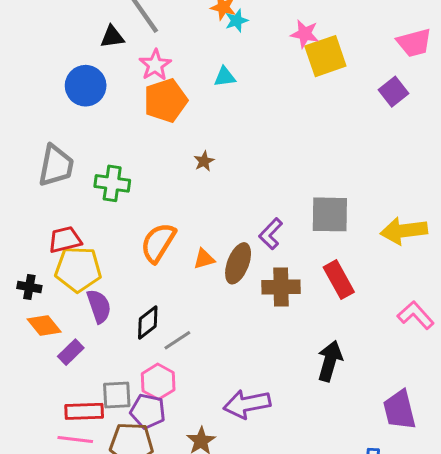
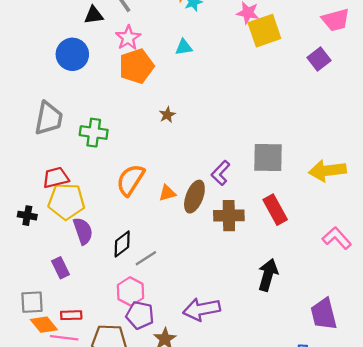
orange diamond: (44, 325) -> (44, 325), moved
purple rectangle: (71, 352) -> (60, 268), turned -72
gray square: (117, 395) -> (32, 302), moved
red rectangle: (84, 411) -> (71, 315), size x0.7
purple pentagon: (148, 411) -> (140, 315), moved

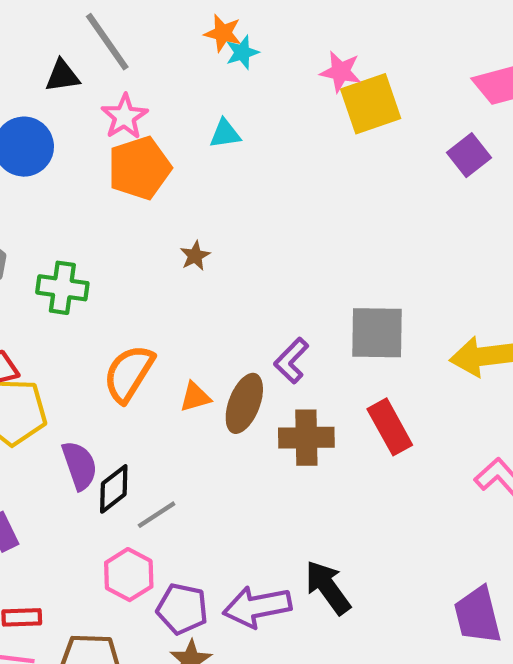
purple semicircle: (83, 231) -> (80, 465), moved
black arrow: (268, 275) -> (328, 587), moved, turned -52
purple pentagon: (140, 315) -> (182, 609), moved

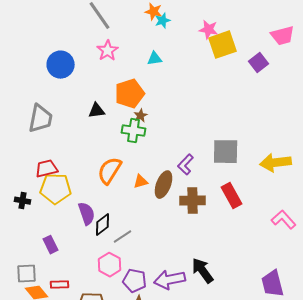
black triangle: (62, 76) -> (97, 111), moved
purple square: (469, 155) -> (259, 63), moved
orange pentagon: (139, 168) -> (130, 94), moved
green cross: (62, 288) -> (134, 131), moved

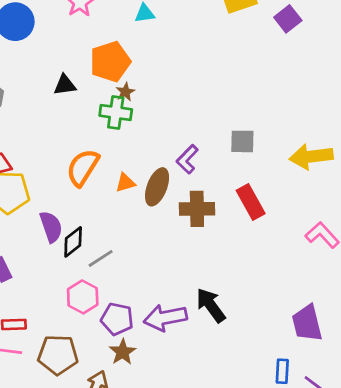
gray square: (226, 152) -> (242, 141), size x0.7

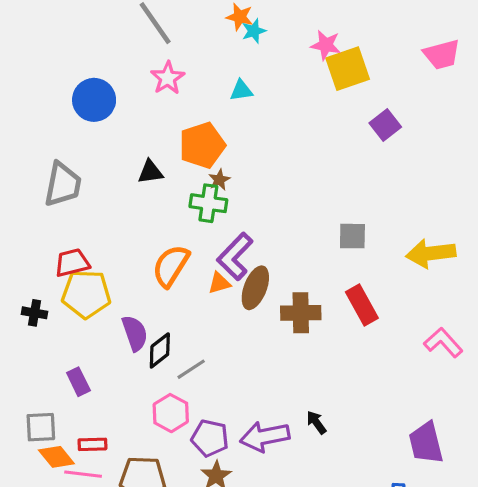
purple square: (288, 19) -> (385, 125), moved
purple L-shape: (187, 159) -> (235, 256), moved, size x1.4
black arrow: (211, 305) -> (316, 422), size x0.6

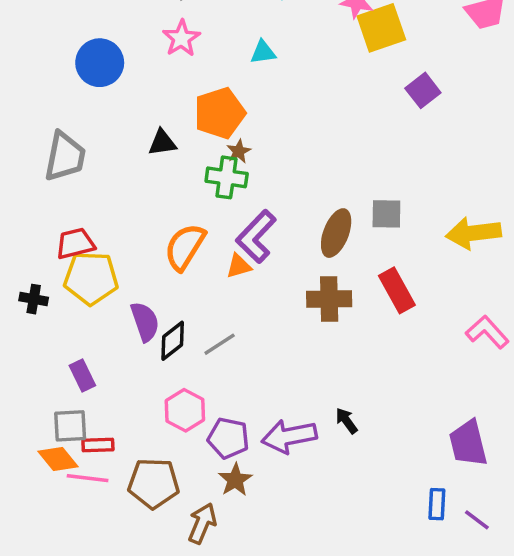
brown ellipse: (255, 288) -> (336, 233), moved
gray line: (191, 369) -> (220, 344), moved
gray square: (41, 427) -> (70, 426), moved

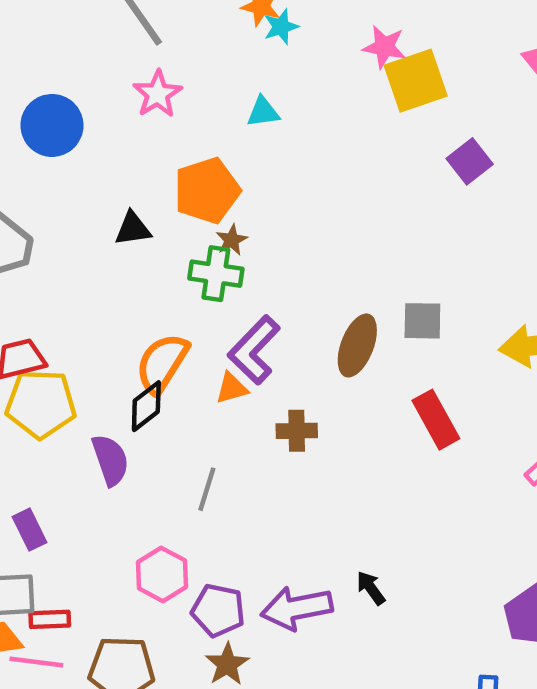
brown cross: (329, 299) -> (297, 431), moved, size x0.7
black diamond: (173, 341) -> (146, 406), moved
gray line: (220, 344) -> (207, 489), turned -40

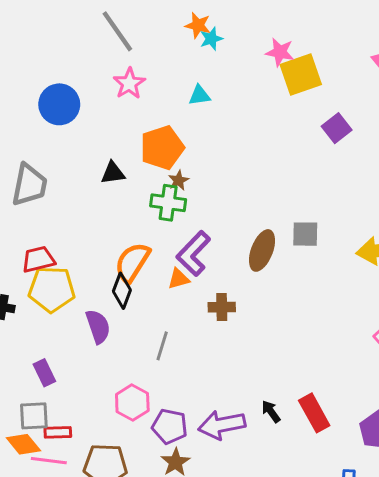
black diamond: (146, 406) -> (122, 291), turned -32
red rectangle: (436, 420) -> (314, 413), moved

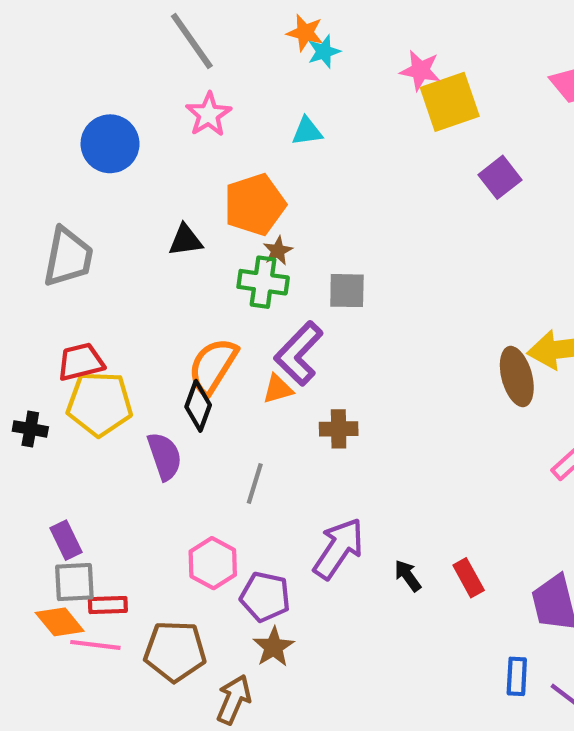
gray square: (305, 234) -> (347, 291), moved
brown ellipse: (262, 250) -> (517, 377), moved, turned -36
purple rectangle: (44, 373) -> (66, 540), moved
red rectangle: (314, 413) -> (469, 578), size x0.7
purple arrow: (222, 425) -> (339, 548), moved, turned 135

